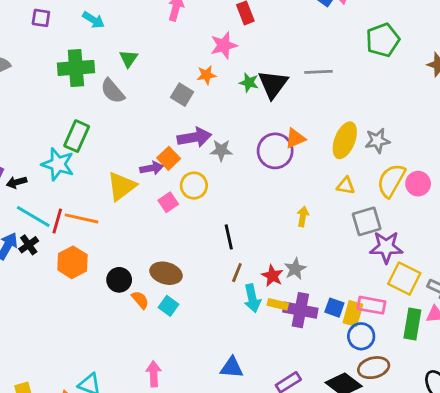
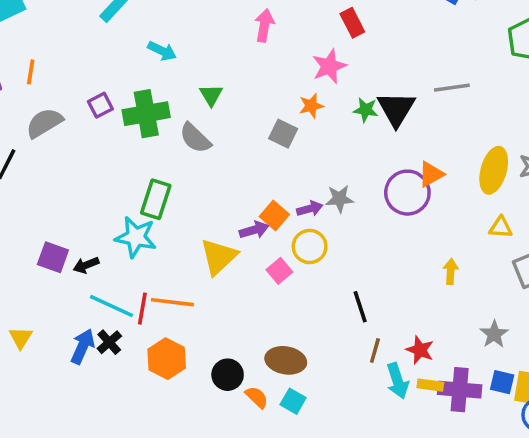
purple square: (41, 18) -> (100, 105), moved, turned -30
purple arrow: (194, 137) -> (310, 209), moved, size x0.6
gray star: (295, 269) -> (494, 334), moved

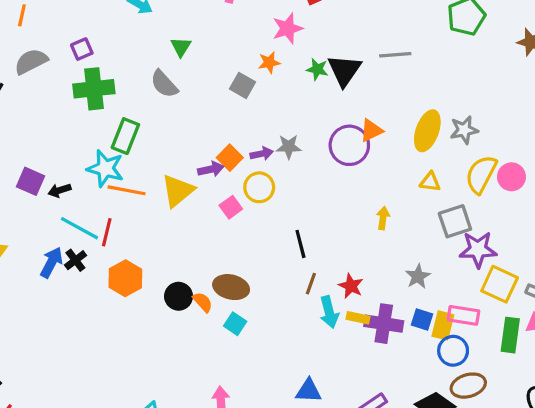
green cross: (146, 114) -> (94, 89), moved
orange line: (172, 302) -> (127, 190), moved
orange semicircle: (257, 397) -> (203, 302), moved

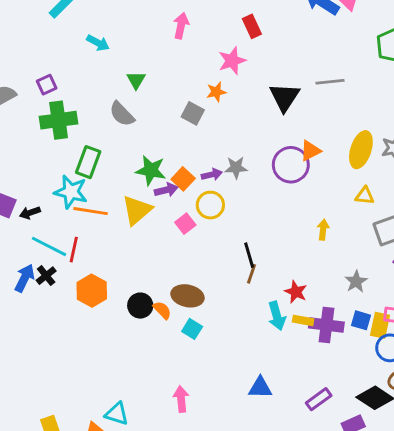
green star: (317, 69) -> (151, 170), moved, size x1.5
brown line: (311, 284) -> (251, 274), moved

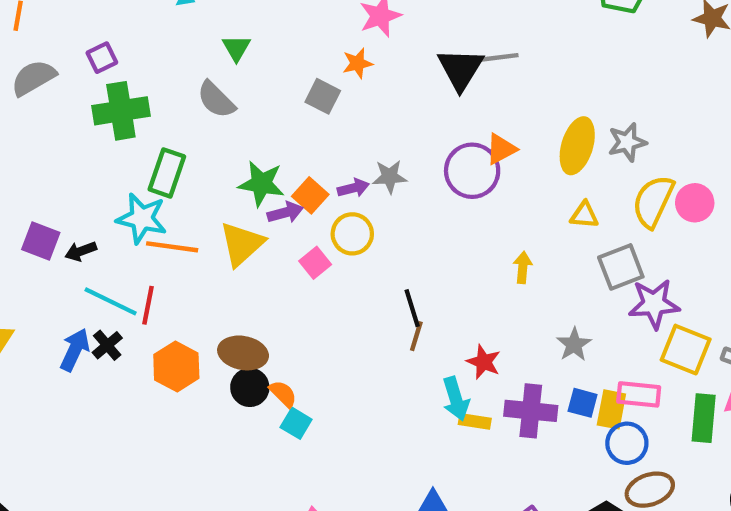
gray line: (330, 82) -> (497, 58), moved
brown ellipse: (188, 296) -> (243, 353), moved
yellow rectangle: (303, 320) -> (475, 421), moved
cyan square: (192, 329) -> (296, 423), moved

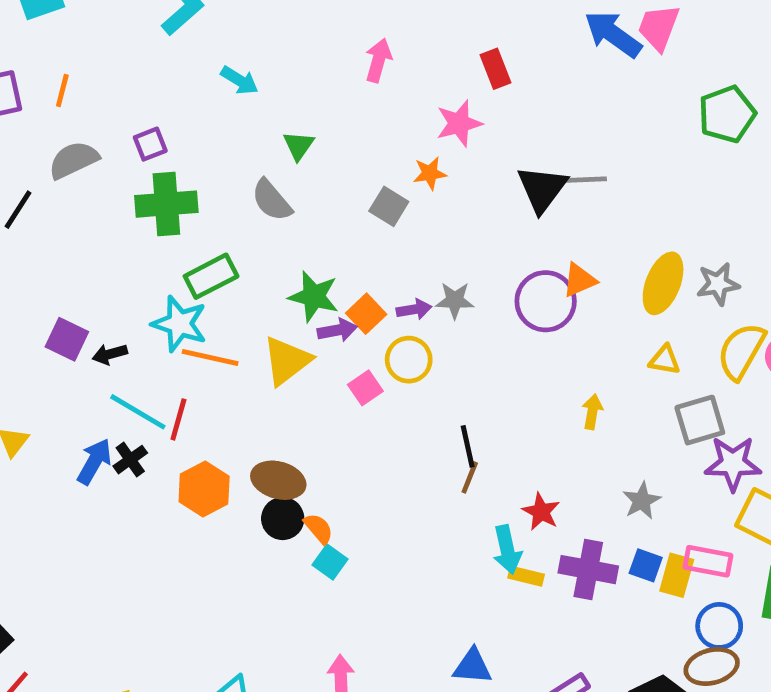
green rectangle: (167, 173) -> (211, 276), turned 39
blue circle: (627, 443) -> (719, 626), moved

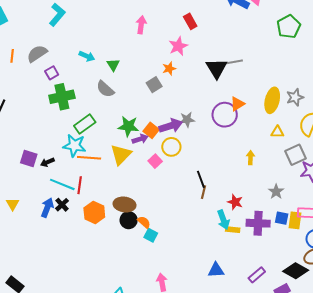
cyan arrow: (239, 80) -> (87, 56), moved
gray semicircle: (74, 160) -> (37, 54), moved
gray square: (389, 206) -> (154, 85), turned 35
purple arrow: (414, 309) -> (171, 126), size x1.6

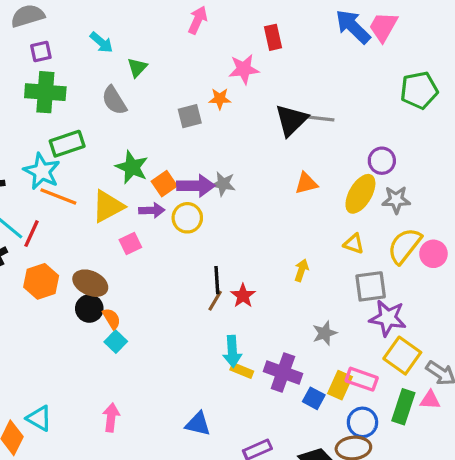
purple circle: (225, 115) -> (382, 161), moved, size x0.7
purple arrow: (140, 139) -> (152, 210), moved
pink square: (155, 161) -> (130, 244), moved
red star: (235, 202) -> (243, 296), moved
blue square: (282, 218) -> (314, 398), moved

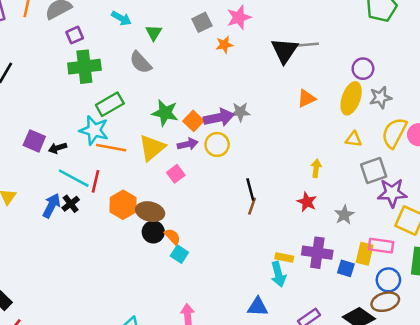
gray square: (190, 116) -> (202, 22), moved
orange hexagon: (41, 281) -> (123, 205), moved
red star: (243, 296) -> (307, 202), moved
cyan arrow: (232, 351) -> (278, 274), moved

